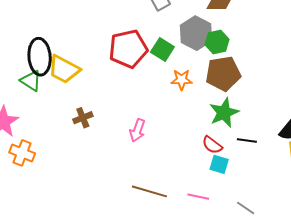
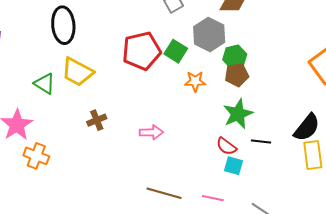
green hexagon: (217, 42) -> (235, 57), moved
black ellipse: (40, 57) -> (63, 25), moved
brown pentagon: (223, 74) -> (237, 75), size x0.7
pink arrow: (137, 130) -> (151, 132), turned -110

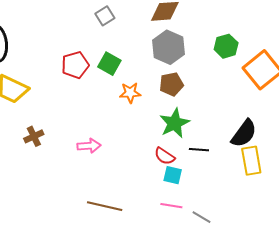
gray hexagon: (209, 34) -> (169, 47), moved
red pentagon: (142, 51) -> (75, 65), size x0.7
green hexagon: (235, 57) -> (226, 46), moved
pink line: (213, 198) -> (171, 206), moved

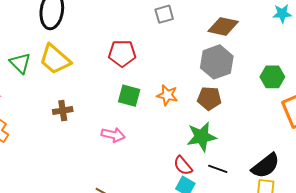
green square: (109, 64) -> (129, 96), moved, turned -30

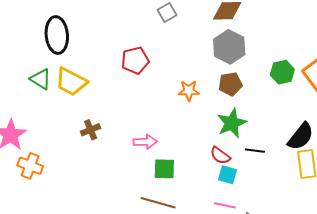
green triangle: (20, 63) -> (41, 79), moved
green hexagon: (272, 77) -> (282, 72), moved
green square: (129, 96) -> (164, 169), moved

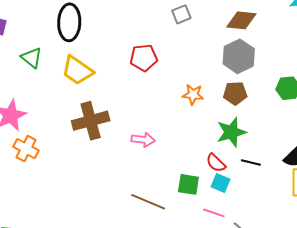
green triangle: (41, 79) -> (32, 58), moved
brown cross: (91, 130) -> (91, 121), size x1.8
green square: (164, 169) -> (188, 184), moved

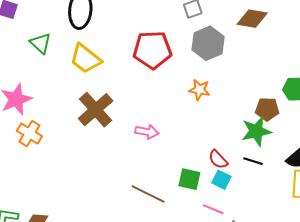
gray hexagon: (239, 56) -> (208, 43), moved
red pentagon: (144, 58) -> (152, 50), size x1.4
brown pentagon: (235, 93) -> (267, 109), moved
brown cross: (91, 121) -> (96, 110), turned -30
green star: (231, 132) -> (256, 131), moved

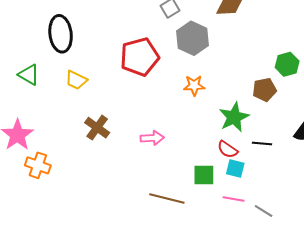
yellow trapezoid: (86, 59) -> (76, 80), size x0.7
brown cross: (96, 110) -> (97, 128), size x0.7
green star: (256, 131) -> (234, 117), moved

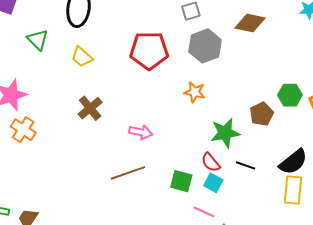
brown pentagon: (264, 90) -> (262, 114), turned -30
brown line: (167, 198) -> (128, 173), moved, turned -48

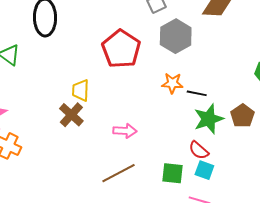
red pentagon: (149, 51) -> (121, 49), turned -30
yellow trapezoid: (82, 57) -> (81, 90), moved, turned 60
brown pentagon: (262, 114) -> (243, 116), moved
black line: (246, 165) -> (197, 93), moved

